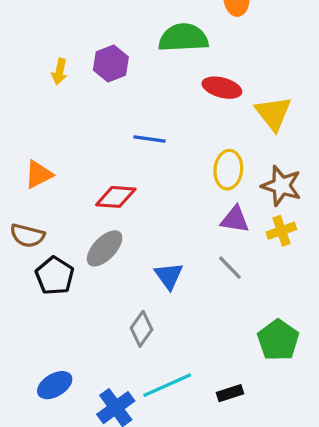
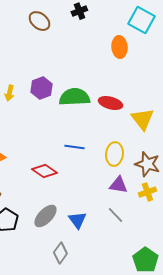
green semicircle: (183, 38) -> (74, 97), moved
blue line: (150, 139) -> (74, 147), moved
red diamond: (116, 197) -> (44, 171), turned 30
gray ellipse: (105, 248) -> (45, 216), moved

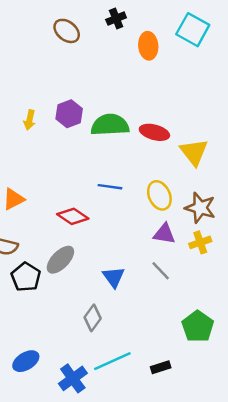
orange ellipse: (119, 47) -> (148, 46), moved
yellow ellipse: (114, 154) -> (159, 195), turned -30
gray ellipse: (45, 216) -> (60, 260), moved

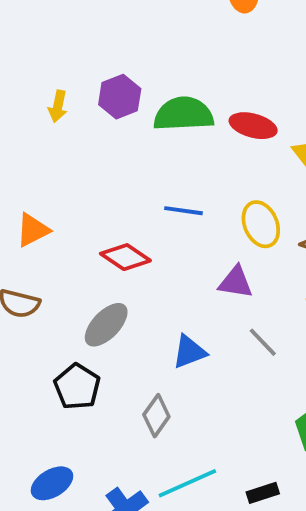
purple triangle: (164, 234) -> (236, 282), moved
black pentagon: (26, 277) -> (77, 387), moved
blue triangle: (114, 277) -> (189, 352), turned 45

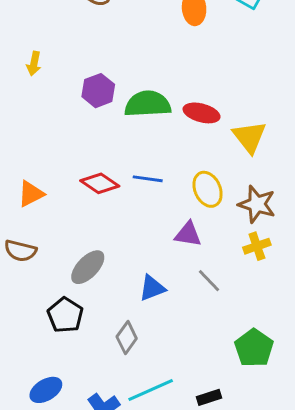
yellow arrow: (58, 106) -> (34, 64), moved
red diamond: (125, 257) -> (100, 183), moved

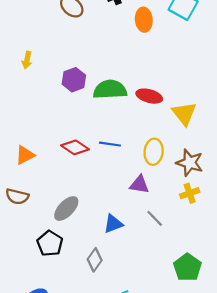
yellow ellipse: (208, 189) -> (154, 152), turned 30

